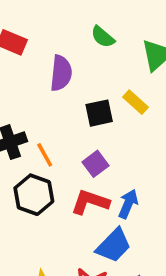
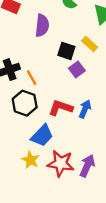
black square: (99, 113) -> (66, 51), turned 30
purple square: (95, 164) -> (77, 70), moved
blue trapezoid: (114, 246) -> (42, 136), moved

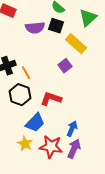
purple semicircle: (42, 25) -> (35, 28), turned 78
yellow rectangle: (90, 44) -> (76, 44), size x1.5
black square: (66, 51) -> (56, 26), moved
blue arrow: (85, 109) -> (72, 129), moved

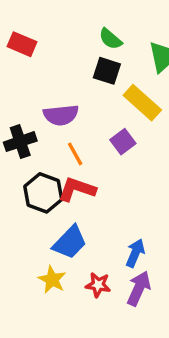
purple semicircle: (35, 28) -> (61, 115), moved
orange line: (26, 73) -> (75, 154), moved
red L-shape: (51, 99) -> (77, 189), moved
red star: (51, 147) -> (98, 285), size x0.6

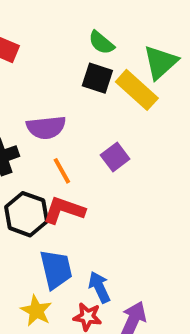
yellow rectangle: (142, 103) -> (137, 90), moved
blue trapezoid: (70, 242) -> (56, 269), turned -57
blue arrow: (135, 253) -> (99, 287), moved, turned -48

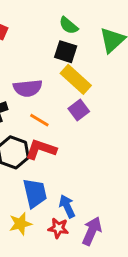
yellow rectangle: (137, 90) -> (76, 79), moved
orange line: (62, 171) -> (39, 120), turned -30
yellow star: (36, 311) -> (20, 224), turned 30

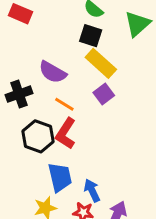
purple semicircle: (28, 88) -> (53, 72), turned 36
red L-shape: (41, 149) -> (66, 133), turned -76

